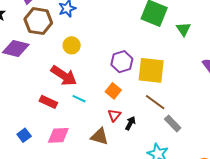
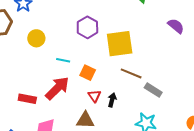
purple hexagon: (122, 62) -> (87, 27), moved
red arrow: (64, 76) -> (57, 88), moved, turned -64
cyan line: (79, 99) -> (63, 60), moved

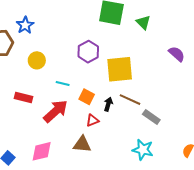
red triangle: (94, 96) -> (92, 120), turned 40
red rectangle: (27, 99) -> (24, 98), moved
black arrow: (112, 100) -> (108, 104), moved

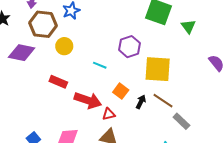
yellow circle: (37, 60) -> (64, 46), moved
cyan line: (63, 84) -> (100, 65), moved
red arrow: (56, 111) -> (88, 100), turned 52
red triangle: (92, 120) -> (109, 114), moved

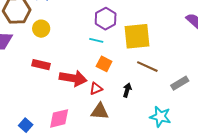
cyan line: (100, 65) -> (96, 40), moved
black arrow: (141, 102) -> (127, 90), moved
gray rectangle: (181, 121) -> (180, 83), moved, turned -66

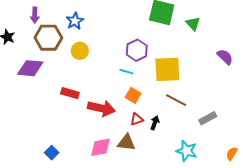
yellow circle: (41, 29) -> (80, 51), moved
red triangle: (96, 89) -> (137, 119), moved
pink diamond: (59, 118) -> (100, 147), moved

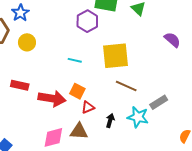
purple hexagon: (137, 50) -> (87, 21), moved
orange square: (133, 95) -> (77, 91), moved
black arrow: (155, 123) -> (110, 120), moved
cyan star: (187, 151) -> (138, 117), moved

